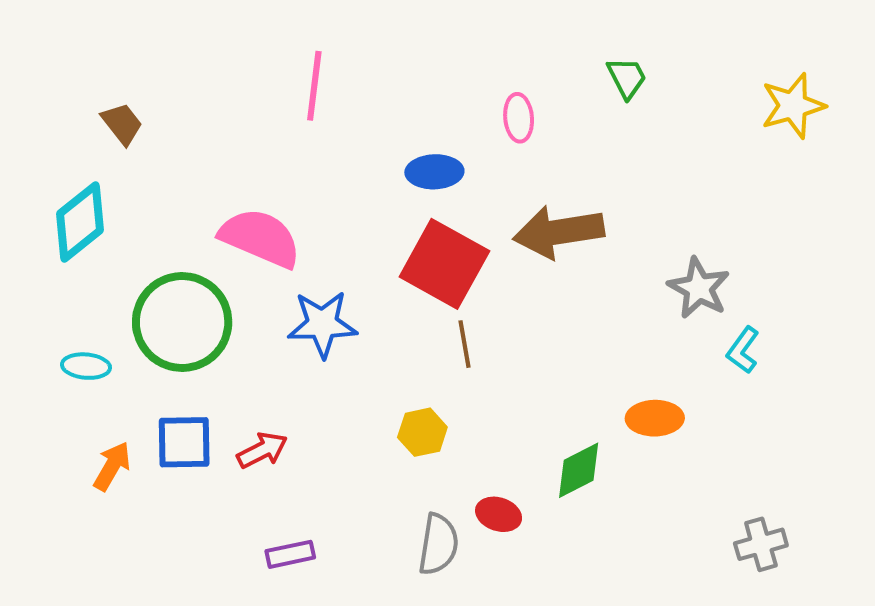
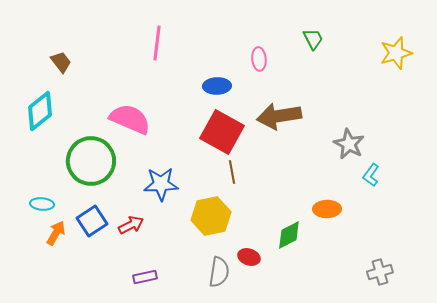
blue star: (322, 324) -> (161, 184), moved
cyan ellipse: (86, 366) -> (42, 204), moved
yellow hexagon: (422, 432) -> (211, 216), size x1.6
blue square: (184, 442) -> (92, 221), turned -32

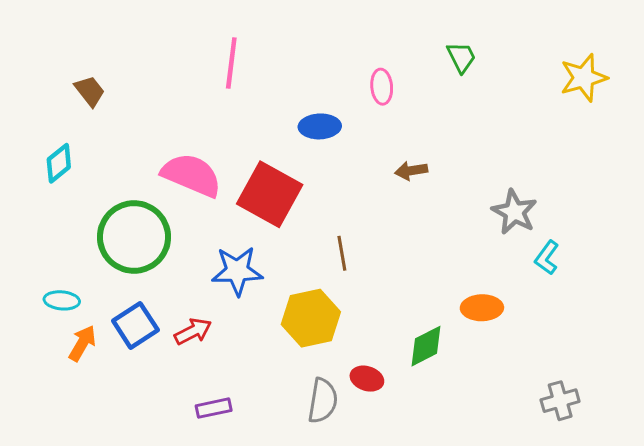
cyan diamond: (40, 111) -> (59, 163), size x0.7
brown arrow: (279, 116) -> (411, 171), size x0.5
red square: (222, 132) -> (270, 194), moved

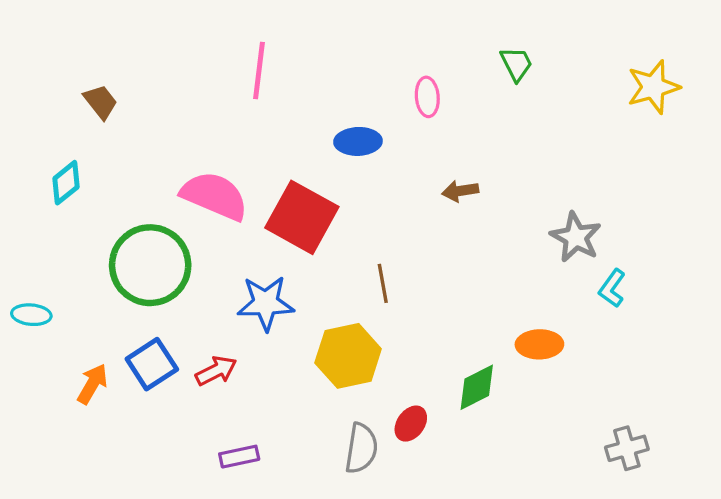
cyan ellipse: (62, 300) -> (31, 315), moved
red ellipse: (367, 379) -> (411, 424), turned -72

